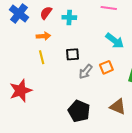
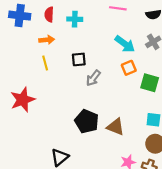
red semicircle: (46, 13) -> (49, 14), turned -32
blue cross: (19, 14) -> (20, 16), turned -30
orange square: (106, 67) -> (129, 68), moved
brown triangle: (118, 107) -> (116, 127), moved

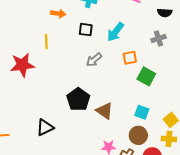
cyan arrow: (125, 44) -> (115, 32), moved, turned 78
black square: (79, 59) -> (86, 30), moved
yellow line: (45, 63) -> (46, 42), moved

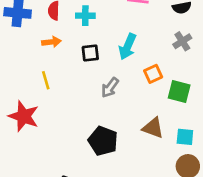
red star: (22, 65) -> (24, 116), turned -30
brown triangle: (104, 111) -> (153, 128), moved

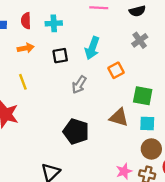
green square: (179, 92) -> (143, 96), moved

